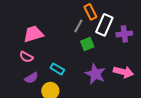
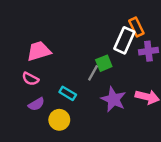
orange rectangle: (90, 12) -> (136, 27), moved
gray line: (78, 26) -> (93, 73), moved

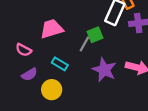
pink trapezoid: (39, 51) -> (52, 29), moved

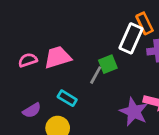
pink semicircle: (24, 50) -> (28, 60), moved, turned 133
purple star: (104, 70) -> (134, 112), moved

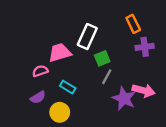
white rectangle: (131, 38) -> (87, 37), moved
pink semicircle: (28, 60) -> (40, 71), moved
gray line: (96, 75) -> (107, 77), moved

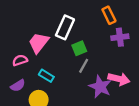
pink trapezoid: (60, 53) -> (39, 43), turned -35

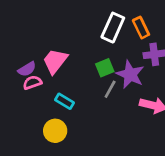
white rectangle: (65, 27) -> (113, 28), moved
purple semicircle: (18, 86) -> (27, 69), moved
purple star: (100, 87) -> (130, 74), moved

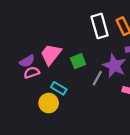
white rectangle: (113, 28) -> (100, 26), turned -40
green square: (105, 68) -> (78, 61), moved
yellow circle: (55, 131) -> (49, 103), moved

